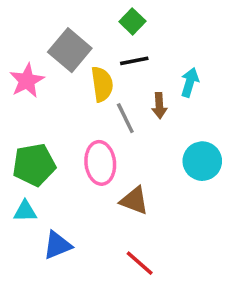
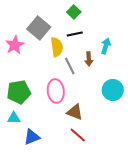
red line: (140, 263) -> (78, 135), moved

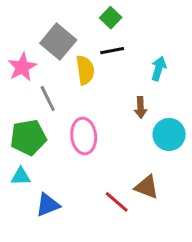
brown arrow: (89, 59) -> (141, 108), moved
gray line: (70, 66) -> (48, 99), moved
brown triangle: (75, 112) -> (147, 187), moved

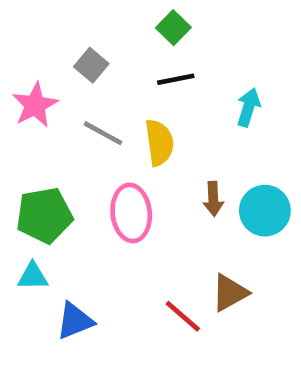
gray square: (58, 42) -> (91, 65), size x0.6
yellow semicircle: (85, 70) -> (159, 143), moved
gray line: (48, 99) -> (103, 133), moved, turned -35
brown arrow: (141, 108) -> (213, 199), moved
brown triangle: (147, 187) -> (230, 293), turned -50

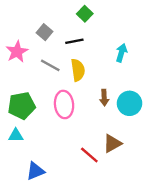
black line: (176, 79) -> (74, 41), moved
blue triangle: (75, 321) -> (35, 171), moved

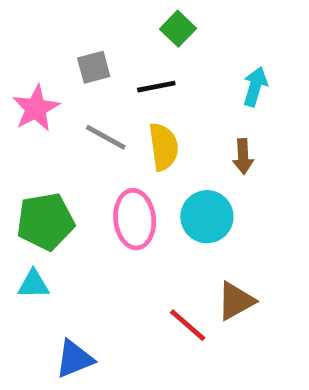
gray square: (45, 32) -> (94, 67), turned 35
cyan arrow: (121, 53) -> (255, 87), moved
brown arrow: (104, 98) -> (243, 156), moved
cyan circle: (130, 103) -> (207, 217), moved

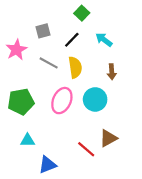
black line: (156, 87) -> (72, 40), turned -35
cyan arrow: (255, 87) -> (104, 40), moved, turned -70
pink ellipse: (135, 219) -> (62, 101), turned 30
cyan triangle: (33, 284) -> (28, 140), moved
blue triangle: (74, 359) -> (47, 165), moved

